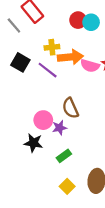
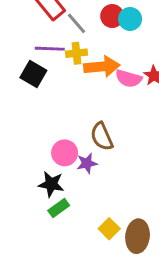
gray line: (14, 26) -> (77, 23), moved
purple line: (48, 70) -> (50, 49), moved, turned -36
green rectangle: (64, 156) -> (59, 208), moved
yellow square: (67, 186) -> (109, 229), moved

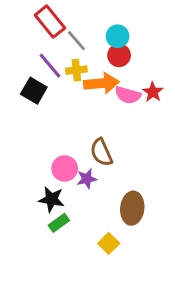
red circle: (112, 16) -> (119, 55), moved
cyan circle: (130, 19) -> (118, 36), moved
purple line: (50, 49) -> (50, 66), turned 48
brown ellipse: (138, 236) -> (132, 208), moved

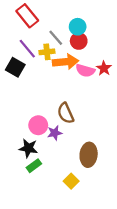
gray line: (76, 41) -> (56, 38), moved

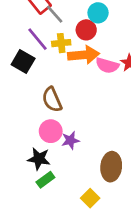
gray line: (56, 38) -> (55, 14), moved
red circle: (79, 41) -> (86, 30), moved
brown semicircle: (66, 113) -> (52, 100), moved

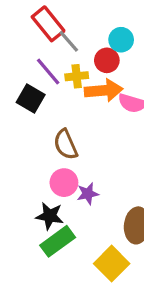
green rectangle: (45, 180) -> (58, 241), size x1.5
yellow square: (90, 198) -> (112, 264), size x1.5

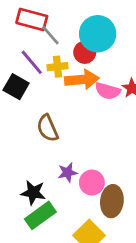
red rectangle: (48, 24) -> (32, 19), turned -36
cyan circle: (121, 40) -> (98, 34), size x1.6
pink circle: (64, 183) -> (92, 183), moved

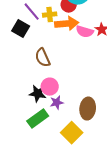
purple star: (68, 173) -> (57, 103), moved
pink circle: (92, 183) -> (50, 87), moved
black star: (33, 193) -> (38, 94), moved

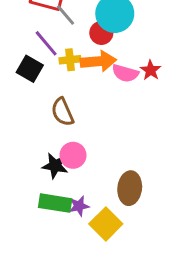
yellow cross: (50, 15) -> (70, 60), moved
purple star: (57, 103) -> (79, 206), moved
green rectangle: (38, 119) -> (55, 203), turned 45

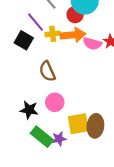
black star: (55, 166) -> (29, 110), moved
green rectangle: (55, 203) -> (42, 137), turned 30
yellow square: (106, 224) -> (78, 124), moved, turned 35

